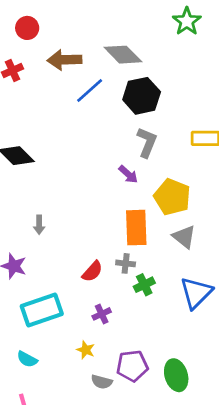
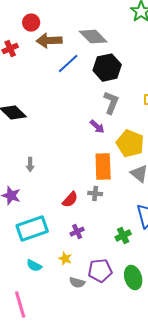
red circle: (27, 28) -> (31, 23), moved
green cross: (144, 285) -> (123, 236), moved
cyan semicircle: (27, 359) -> (34, 266), moved

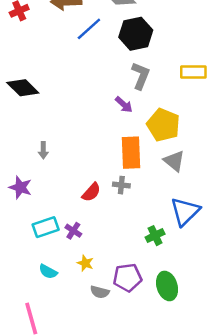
cyan rectangle: (32, 229) -> (46, 227), size x0.7
purple cross: (77, 232) -> (73, 231), moved, turned -32

